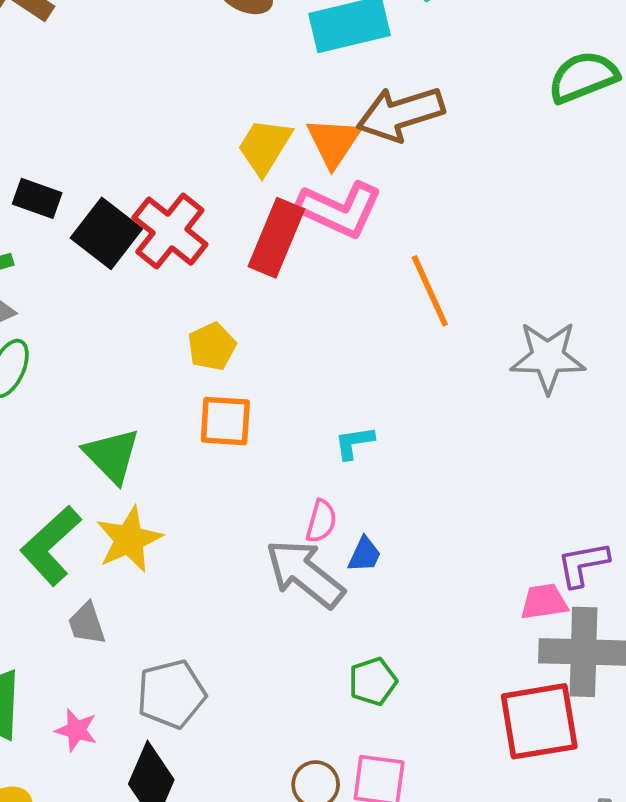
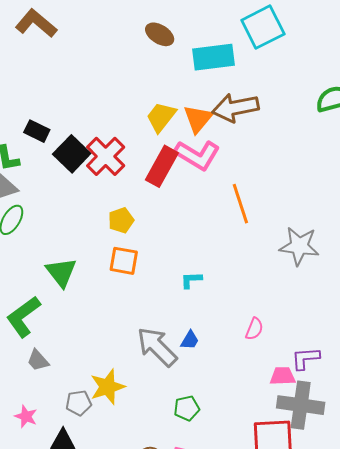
pink semicircle: (321, 521) -> (254, 329), moved
yellow star: (129, 539) -> (107, 387), moved
gray trapezoid: (87, 624) -> (38, 360), turned -30
gray pentagon: (171, 694) -> (79, 403), size x0.7

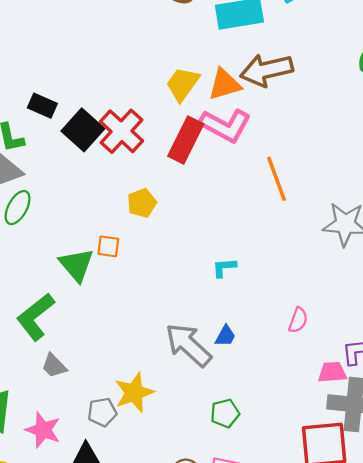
orange triangle: (198, 119) -> (225, 84), turned 36
orange square: (124, 261) -> (108, 246), moved, size x0.7
pink star: (26, 416) -> (43, 430), size x1.4

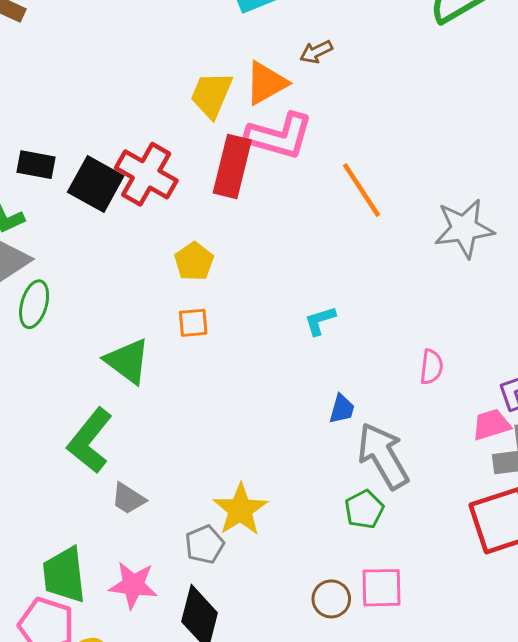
brown arrow: (266, 70) -> (316, 52), size x0.5
orange square: (108, 246) -> (193, 323), moved
gray arrow: (188, 345) -> (383, 456), moved, turned 30

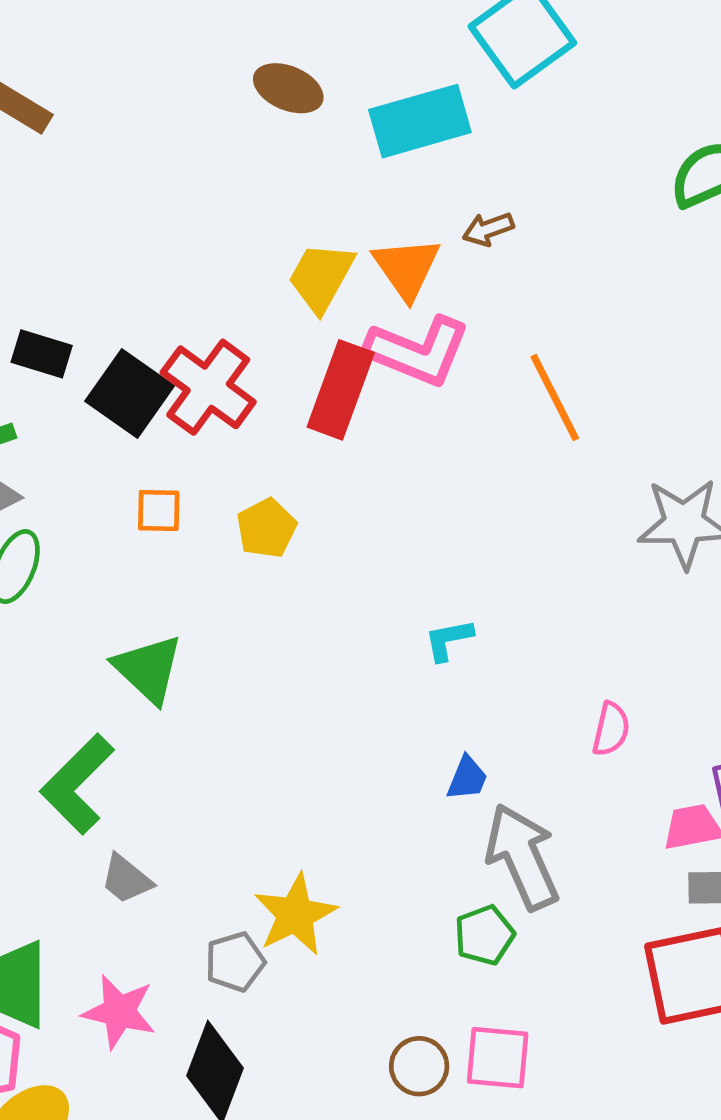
orange triangle: (266, 83) -> (407, 268), turned -42
orange line: (361, 190) -> (555, 398), moved
orange square: (193, 323) -> (159, 510), moved

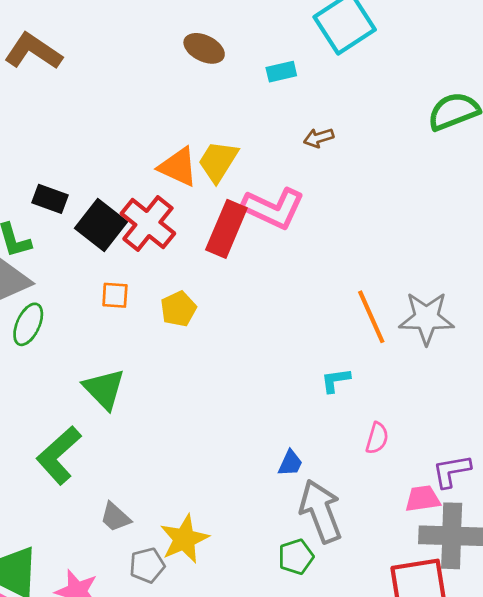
cyan rectangle: (420, 121) -> (281, 72), size x0.5
orange triangle: (407, 268) -> (178, 167), moved, turned -33
orange line: (555, 398) -> (371, 317), moved
cyan L-shape: (449, 640) -> (336, 380), moved
gray trapezoid: (126, 879) -> (115, 517), moved

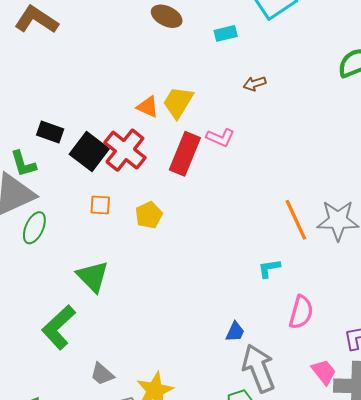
orange triangle: (178, 167) -> (148, 107), size x0.7
pink L-shape: (273, 208) -> (220, 138), size x0.6
pink semicircle: (377, 438) -> (301, 312), size x1.4
pink trapezoid: (423, 499) -> (324, 372), moved, turned 60

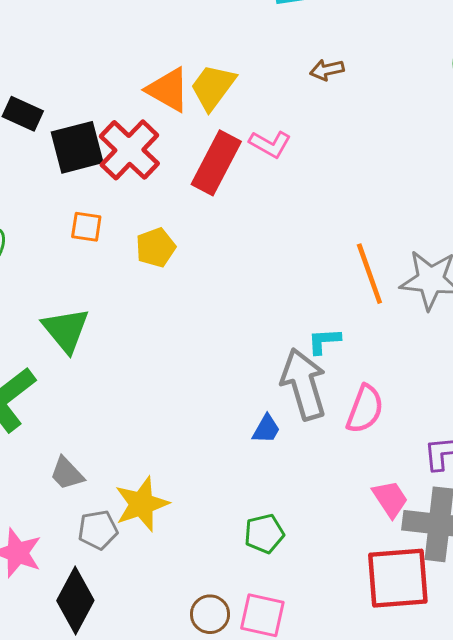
orange triangle: (148, 107) -> (168, 90), size x1.4
black square: (89, 152) -> (77, 147), turned 33
gray arrow: (259, 368) -> (304, 384), moved

